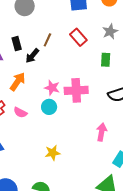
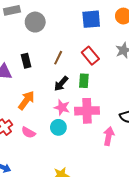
black arrow: (32, 56) -> (61, 84), moved
green rectangle: (106, 60) -> (84, 81), moved
pink arrow: (101, 132) -> (109, 136), moved

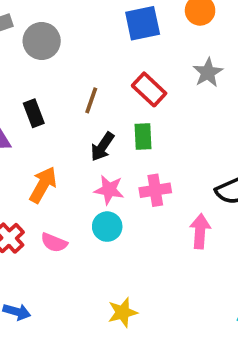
pink cross: (87, 111) -> (155, 190), size x0.7

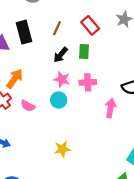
black rectangle: (34, 113) -> (24, 32), size x1.5
orange arrow: (43, 185) -> (15, 79), moved

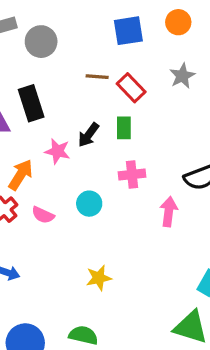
brown line: (57, 28) -> (97, 77), moved, turned 72
pink star: (62, 79) -> (58, 151), moved

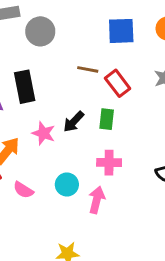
pink arrow: (169, 212) -> (97, 200), moved

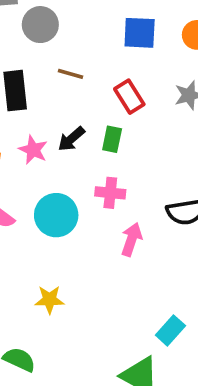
brown line: (88, 69) -> (71, 74), moved
cyan circle: (67, 185) -> (56, 215), size x1.5
pink arrow: (97, 200) -> (131, 239), moved

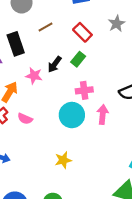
brown line: (71, 74) -> (46, 27), turned -32
green rectangle: (112, 139) -> (78, 59), turned 40
cyan circle: (56, 215) -> (72, 115), moved

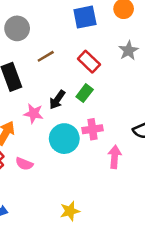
cyan circle: (72, 115) -> (64, 139), moved

